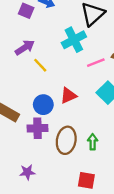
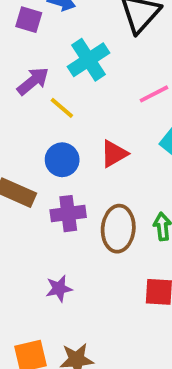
cyan cross: (74, 40) -> (88, 60), moved
blue circle: (43, 105) -> (62, 160), moved

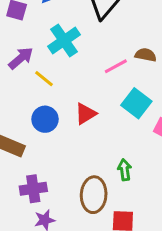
purple cross: (68, 214) -> (33, 189), moved
brown ellipse: (118, 229) -> (94, 195), moved

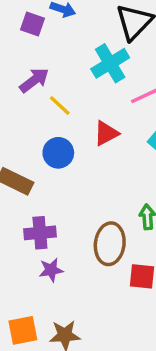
cyan cross: (64, 40) -> (110, 63), moved
red triangle: (85, 114) -> (106, 133), moved

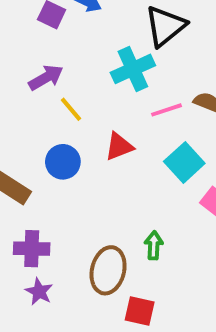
purple star: (51, 270) -> (39, 292), turned 30

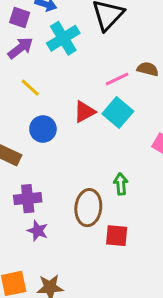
cyan cross: (133, 69) -> (63, 38), moved
purple arrow: (46, 78) -> (20, 48), moved
yellow line: (71, 109) -> (30, 88), moved
cyan square: (184, 162) -> (118, 112), moved

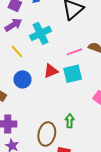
cyan cross: (63, 38) -> (41, 33), moved
cyan square: (118, 112) -> (73, 74), turned 30

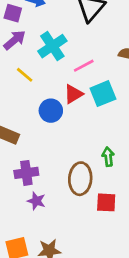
pink line: (74, 52) -> (84, 66), moved
blue circle: (23, 79) -> (51, 111), moved

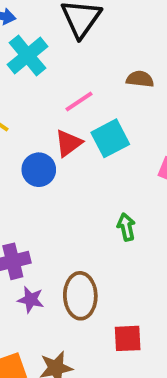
cyan cross: (52, 46) -> (27, 55), moved
brown ellipse: (80, 179) -> (80, 296), moved
red square: (106, 202) -> (128, 338), moved

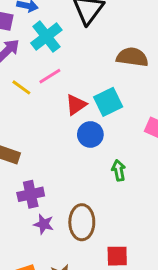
brown semicircle: (140, 79) -> (132, 57), size x1.5
pink line: (79, 101) -> (50, 76), moved
blue circle: (39, 170) -> (90, 134), moved

